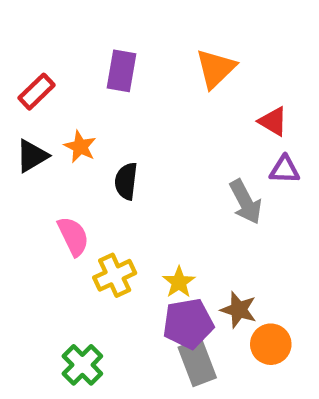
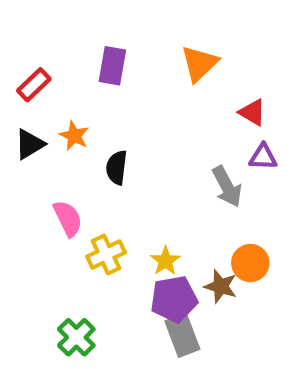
orange circle: (271, 344) -> (250, 263), moved

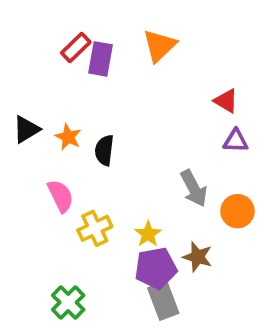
orange triangle: (199, 64) -> (159, 46), moved
red rectangle: (34, 85) -> (76, 48), moved
orange star: (74, 136) -> (68, 137), moved
gray arrow: (227, 187) -> (194, 188), moved
orange circle: (250, 263) -> (238, 211), moved

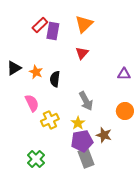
red triangle: (226, 101) -> (82, 53), moved, turned 40
gray arrow: (194, 188) -> (86, 101), moved

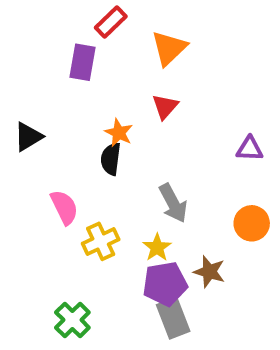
red rectangle: (40, 25) -> (111, 22), moved
purple rectangle: (53, 31) -> (83, 62), moved
orange star: (36, 72) -> (119, 133), moved

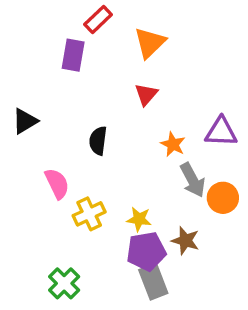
orange star: (119, 133) -> (173, 144), moved
purple triangle: (250, 149) -> (221, 132), size x1.4
gray arrow: (173, 203) -> (193, 180), moved
yellow star: (157, 247) -> (139, 219), turned -30

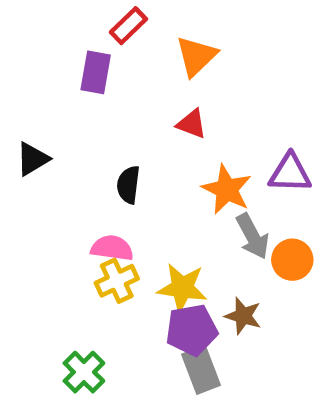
red triangle: (146, 94) -> (192, 124), turned -50
orange star: (173, 144) -> (227, 189), size x1.5
pink semicircle: (57, 184) -> (112, 248), moved, turned -56
yellow star: (139, 219) -> (182, 288), size x1.5

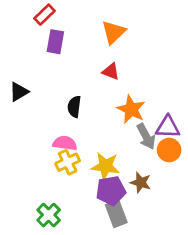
red rectangle: (128, 26) -> (45, 15), moved
purple triangle: (290, 173) -> (168, 127), moved

